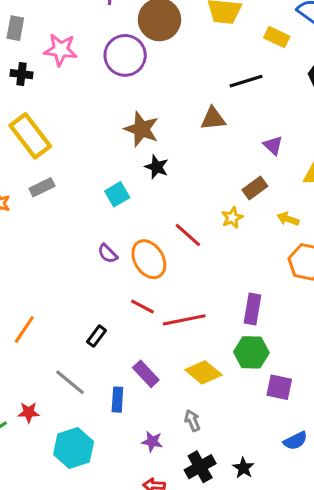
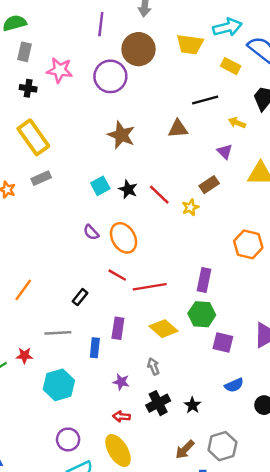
black star: (157, 167) -> (128, 189), moved
yellow arrow: (288, 219) -> (237, 123), moved
red line: (188, 235) -> (159, 195), moved
purple rectangle: (146, 374) -> (118, 328), turned 50
gray line: (70, 382) -> (58, 333), turned -45

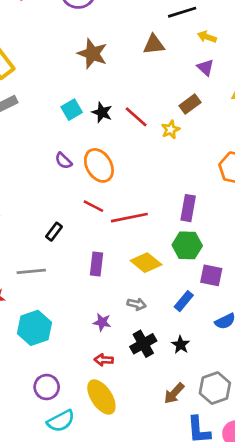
yellow arrow: (237, 123) -> (207, 37), moved
blue rectangle: (95, 348) -> (184, 301), moved, turned 36
gray arrow: (153, 366) -> (137, 304), turned 126

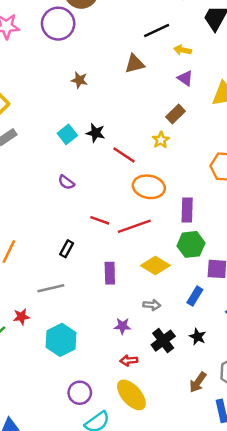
brown star: (92, 54) -> (79, 80), size x0.6
red line: (136, 117) -> (124, 155), moved
orange ellipse: (99, 165) -> (149, 187), moved, turned -40

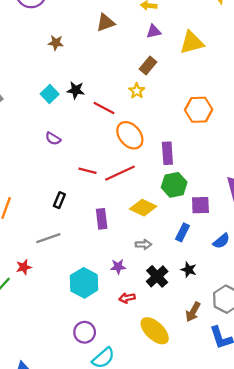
purple triangle: (185, 78) -> (154, 31), turned -42
orange ellipse: (149, 187) -> (130, 135), turned 44
cyan hexagon: (61, 340) -> (84, 283), moved
yellow ellipse: (131, 395) -> (155, 331), moved

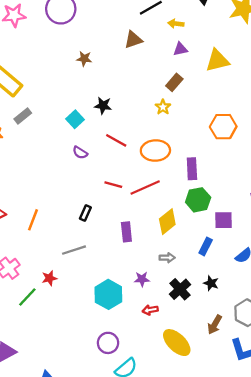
cyan square: (50, 94) -> (75, 119), moved
red line: (104, 108) -> (116, 140), moved
orange ellipse: (130, 135) -> (155, 151), turned -52
yellow diamond: (143, 208) -> (167, 222), turned -65

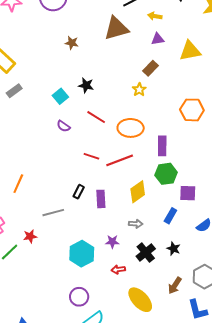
brown triangle: (133, 40) -> (116, 28), size x1.5
black rectangle: (85, 213) -> (79, 192), moved

